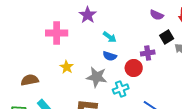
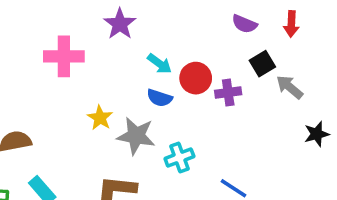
yellow star: (67, 67) -> (100, 118), moved
red circle: (134, 68) -> (196, 78), moved

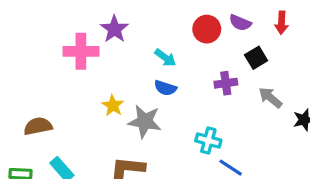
purple star: (120, 24) -> (114, 29), moved
red circle: (196, 78) -> (207, 29), moved
gray arrow: (290, 87) -> (270, 98), moved
cyan cross: (179, 157) -> (208, 141), moved, turned 35

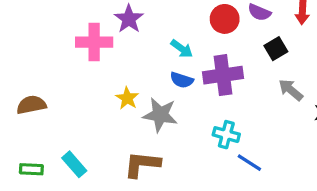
purple cross: (226, 83) -> (223, 75), moved, size x1.6
brown semicircle: (38, 126) -> (31, 105), moved

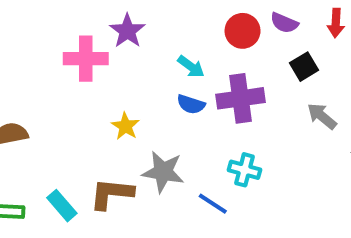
gray star: (160, 115) -> (163, 172), moved
blue line: (249, 163) -> (213, 204), moved
brown L-shape: (142, 164) -> (111, 194), moved

